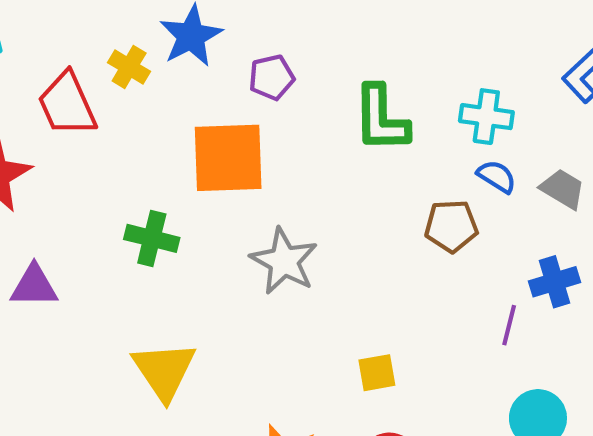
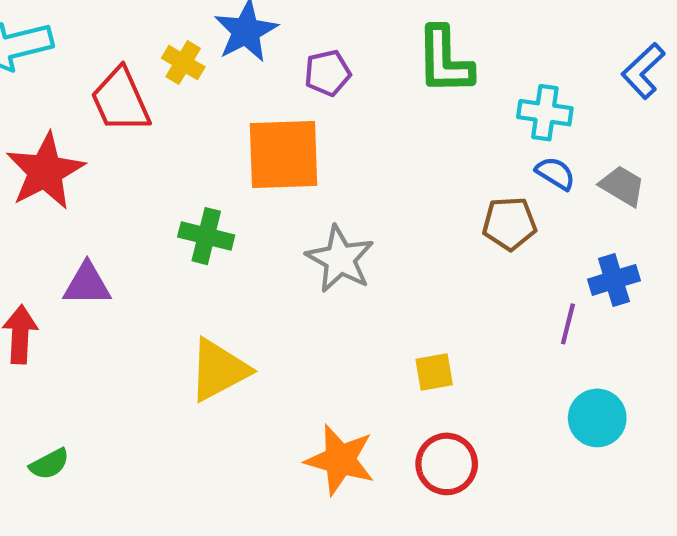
green L-shape: (381, 119) -> (445, 60), moved
yellow triangle: (164, 371) -> (219, 370), turned 36

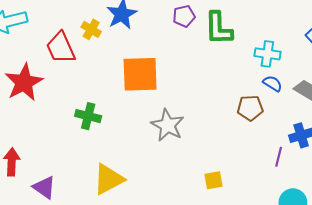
purple pentagon: (327, 73) -> (184, 16), moved
green cross: (206, 236) -> (88, 116), moved
purple triangle: (87, 284) -> (44, 187), moved, turned 35

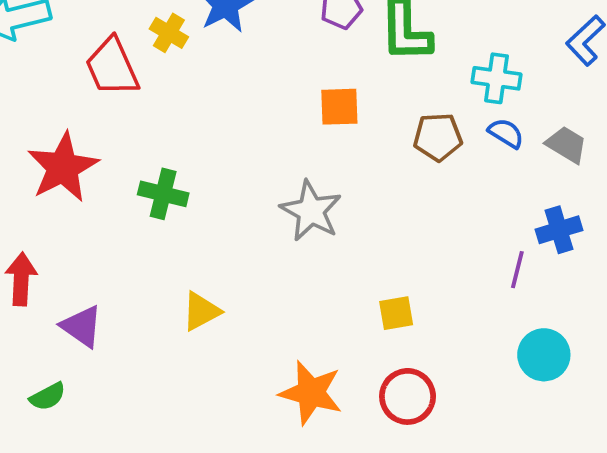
orange square: (140, 74) -> (339, 107), moved, size x0.6
red star: (24, 82) -> (63, 167), moved
brown pentagon: (250, 108) -> (438, 137), moved
yellow triangle: (108, 179) -> (201, 311), size x0.7

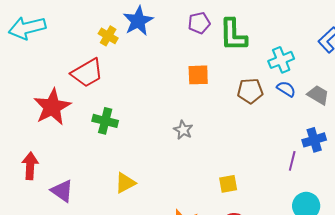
red trapezoid: (112, 67) -> (87, 73), moved, turned -96
cyan cross: (497, 78) -> (281, 60), turned -30
gray star: (311, 211) -> (183, 130), size x0.6

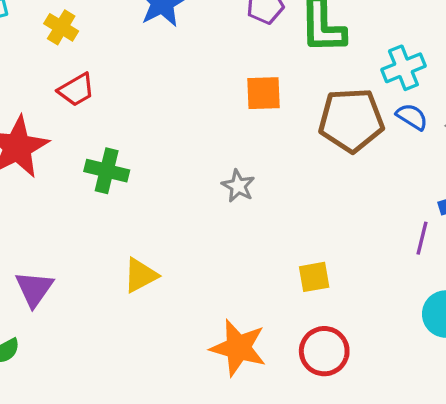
yellow cross: (108, 36) -> (61, 27), moved
red trapezoid: (87, 73) -> (76, 90), size x0.7
brown pentagon: (250, 91) -> (351, 120), size x1.5
purple triangle: (62, 191) -> (34, 289), turned 30

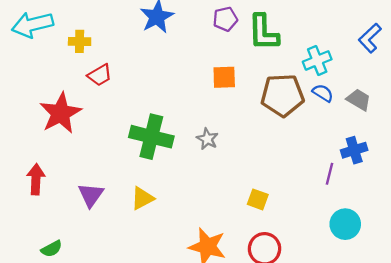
yellow cross: (61, 27) -> (80, 41), moved, turned -30
green cross: (107, 171) -> (151, 137), moved, size x1.5
yellow square: (314, 277) -> (258, 199), turned 30
purple triangle: (34, 289) -> (91, 195), moved

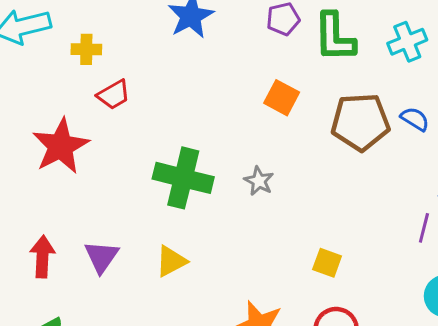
cyan cross: (317, 60) -> (407, 42), moved
orange square: (224, 77) -> (282, 98), turned 30
red arrow: (36, 179) -> (42, 257), moved

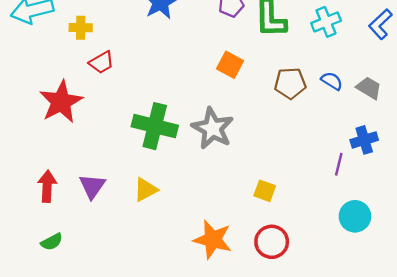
brown pentagon: (360, 122) -> (290, 83), size x0.7
gray star: (259, 181) -> (213, 128), size x1.8

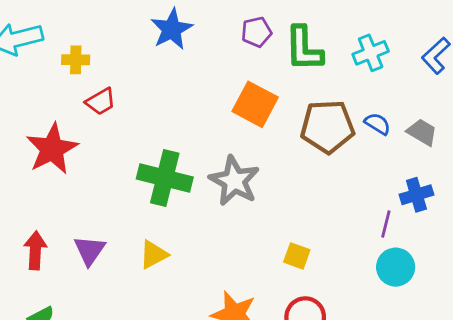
orange square: (230, 65) -> (255, 104), size x1.4
brown pentagon: (290, 83) -> (327, 127), size x1.4
cyan circle: (355, 216) -> (396, 267), moved

